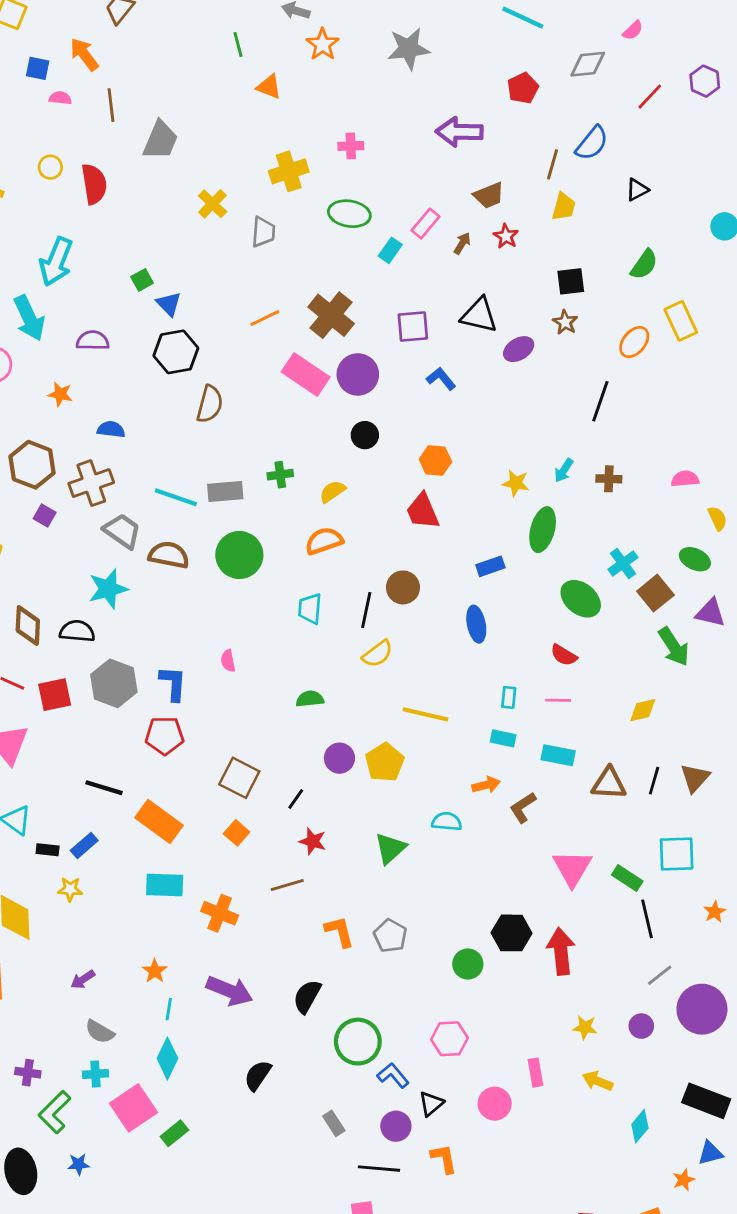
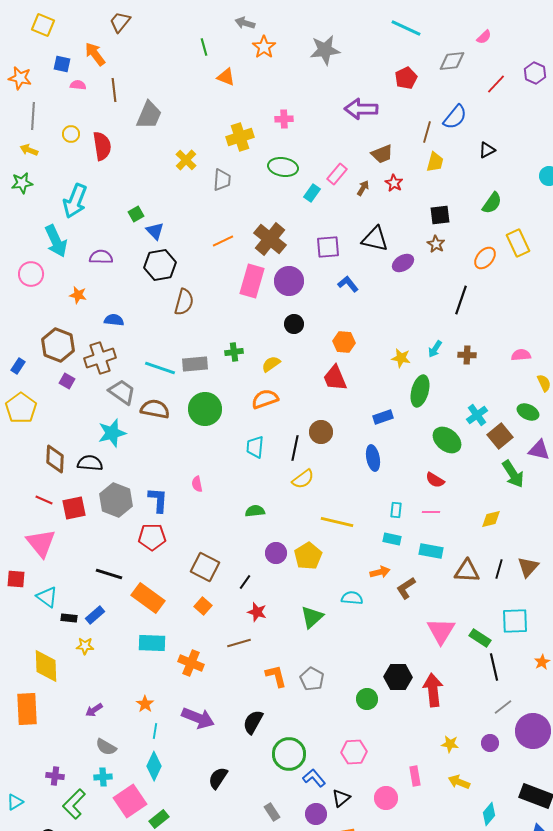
pink rectangle: (306, 374) -> (252, 281), turned 72

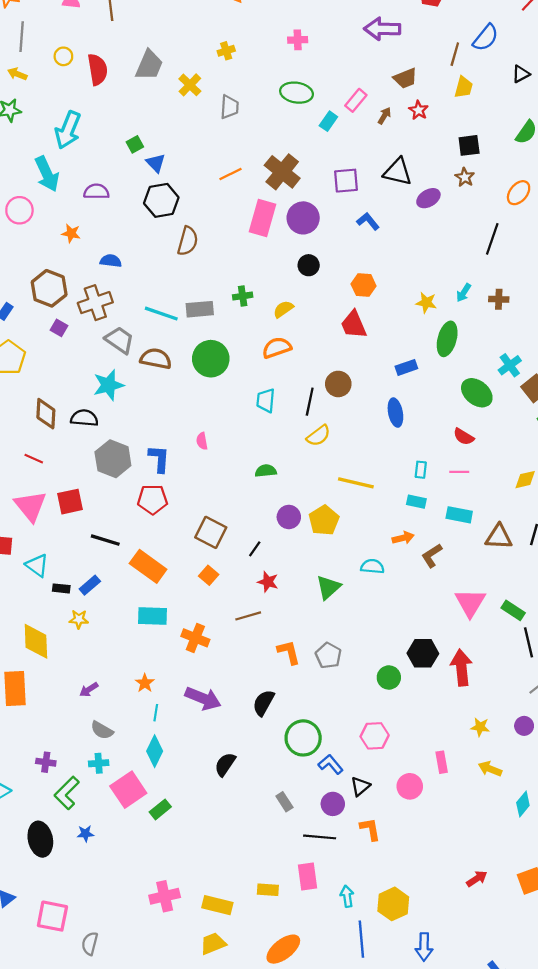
gray trapezoid: (149, 115) -> (149, 65), moved
yellow cross: (240, 137) -> (226, 51), moved, size x0.6
red square: (74, 508) -> (70, 502), moved

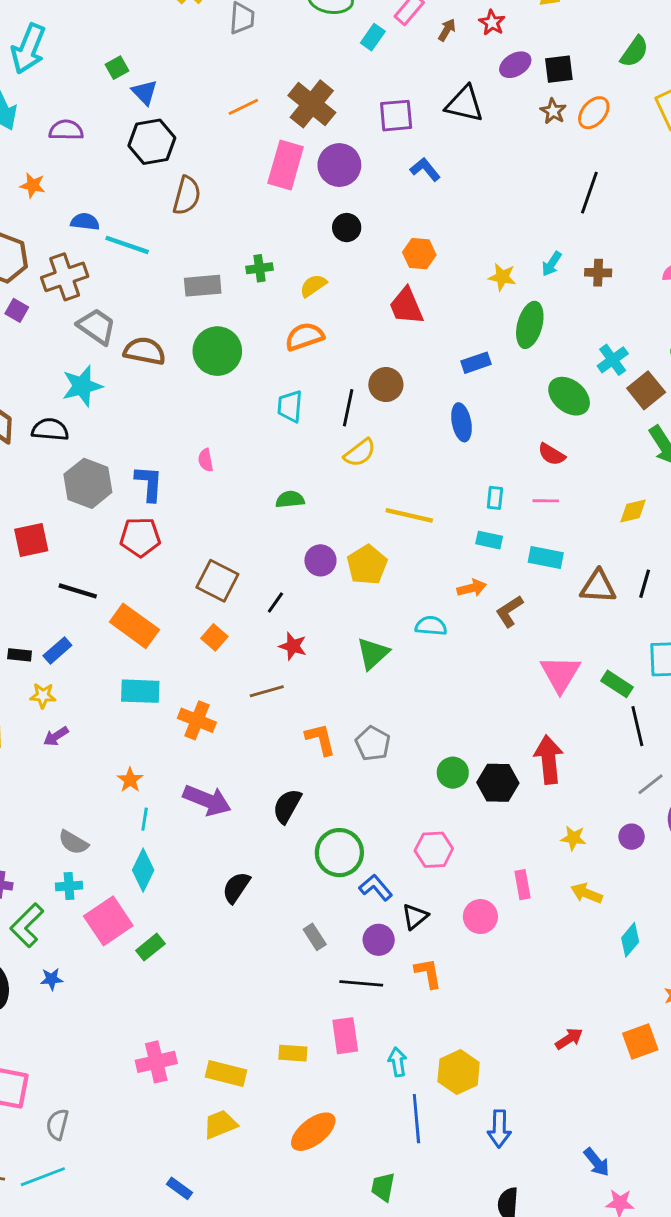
orange ellipse: (519, 193) -> (594, 113), moved
purple ellipse: (428, 198) -> (515, 65), moved
cyan line: (161, 314) -> (127, 245), moved
black hexagon: (423, 653) -> (498, 783), moved
purple arrow: (89, 690) -> (56, 736), moved

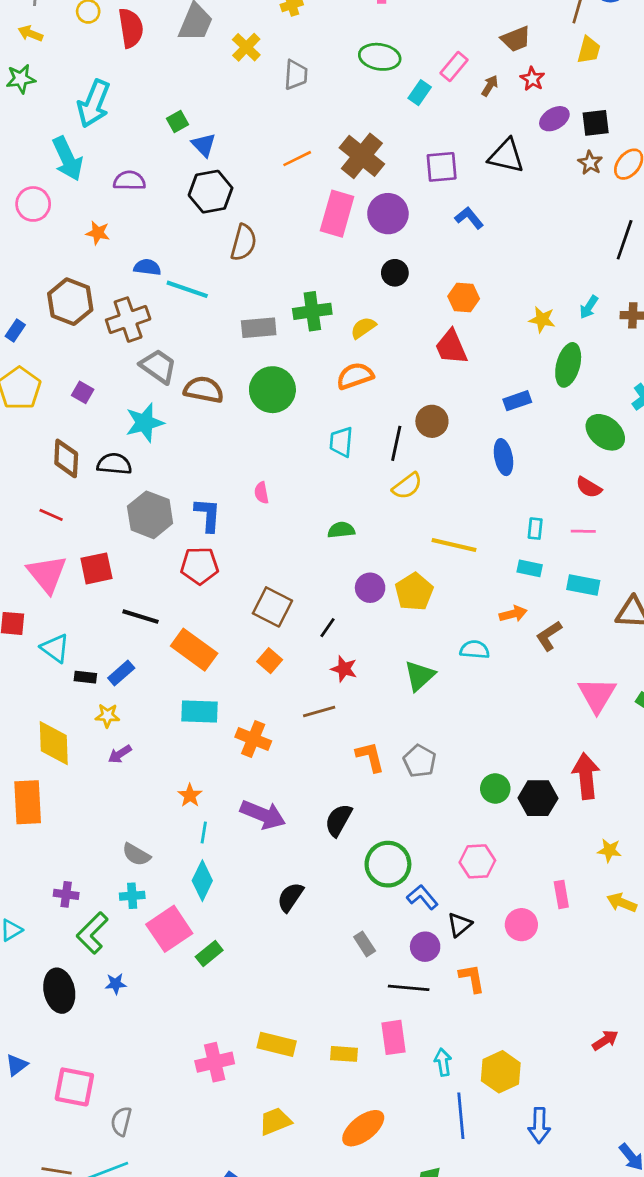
green cross: (259, 268) -> (312, 311), size x1.5
purple square: (17, 310) -> (83, 392), moved
yellow rectangle: (226, 1074) -> (277, 1044), moved

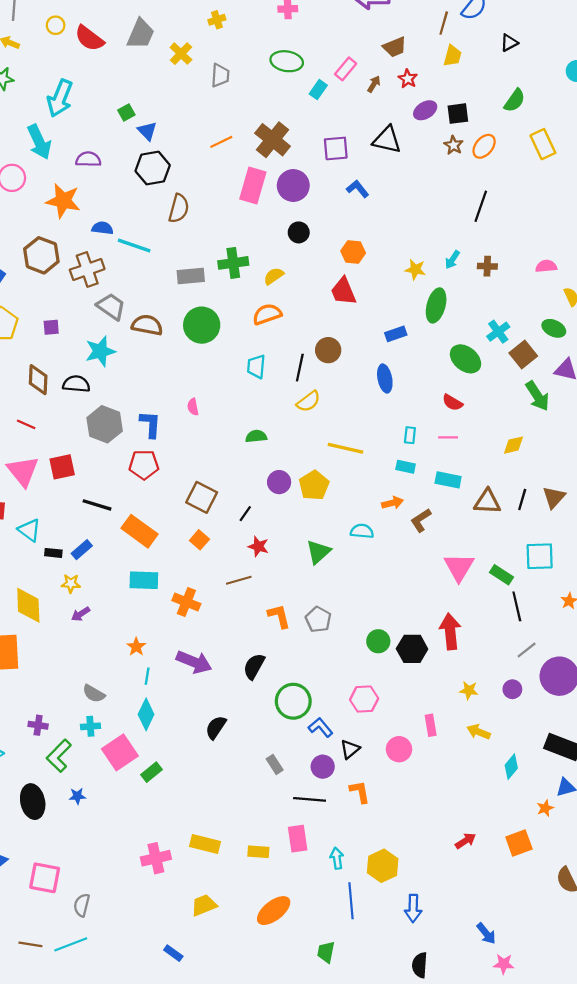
red semicircle: (131, 28) -> (89, 38), turned 136
orange star: (98, 233) -> (63, 201), size x1.8
purple square: (83, 392) -> (51, 327), turned -35

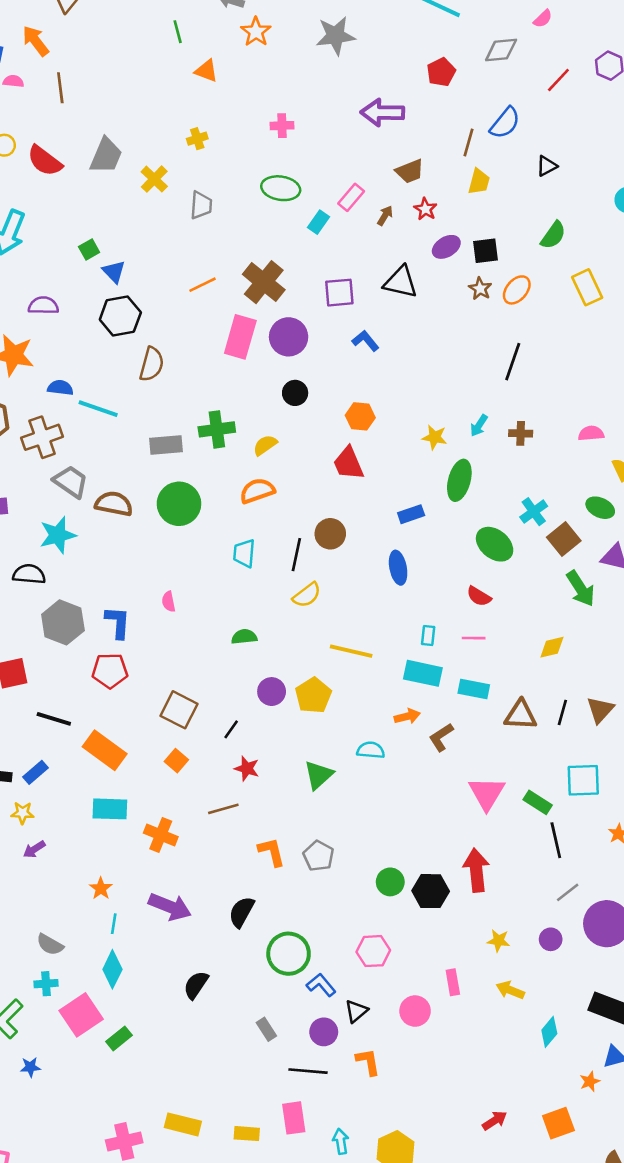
cyan rectangle: (406, 467) -> (423, 673), size x1.6

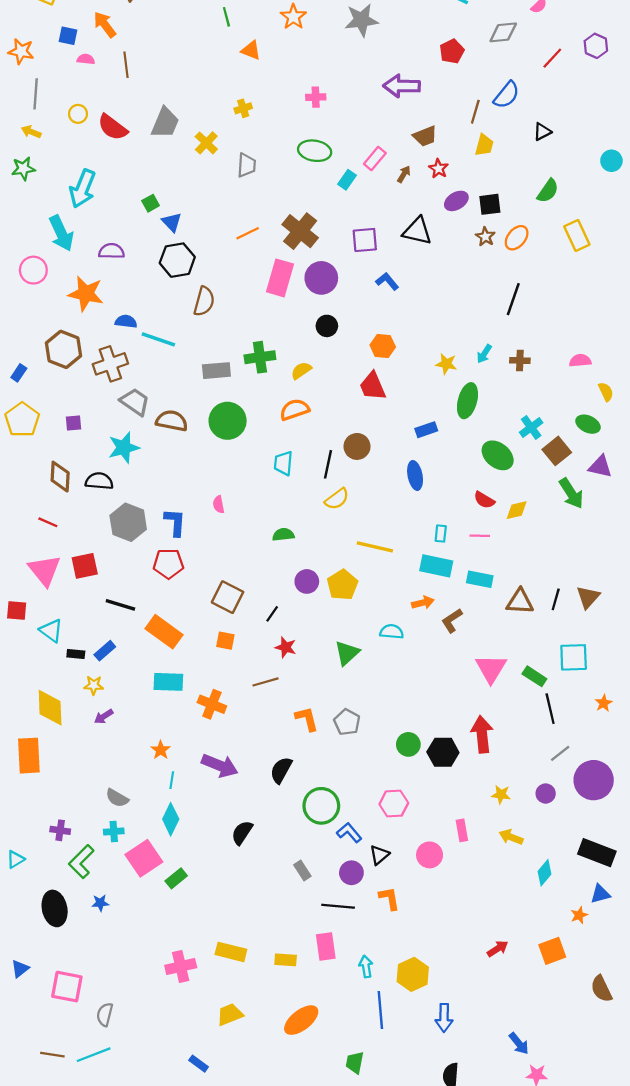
yellow diamond: (552, 647) -> (517, 510), moved
orange square: (176, 761) -> (225, 641), turned -30

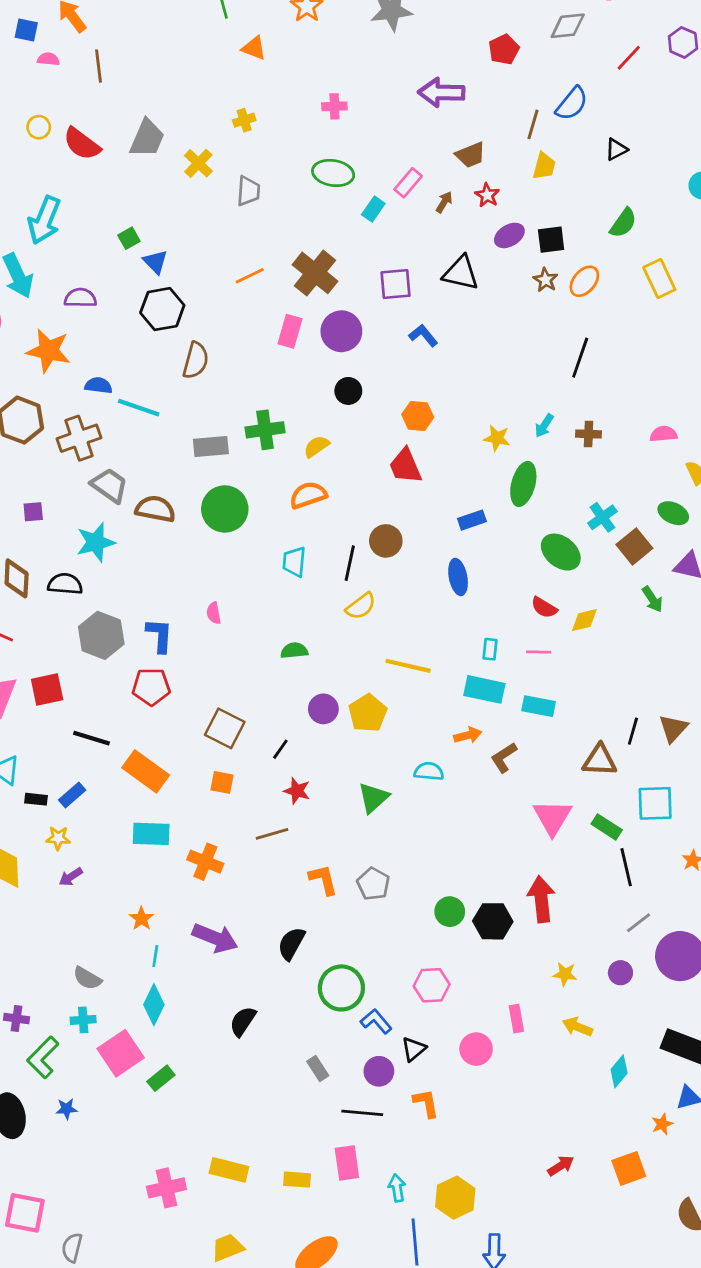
pink rectangle: (280, 278) -> (290, 331), size x0.7
green arrow: (571, 493) -> (652, 599), size x0.7
brown triangle: (520, 602) -> (600, 760), moved

